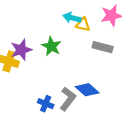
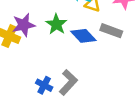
blue diamond: (87, 90) -> (83, 36), moved

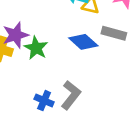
green star: (56, 24) -> (36, 48), moved

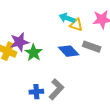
blue cross: (44, 101) -> (36, 92), turned -32

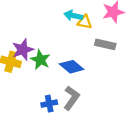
blue diamond: (69, 51) -> (72, 67), moved

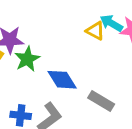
cyan arrow: (73, 16) -> (111, 23), moved
gray rectangle: (105, 44) -> (101, 101), moved

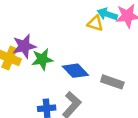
green star: (27, 59) -> (42, 59), turned 30

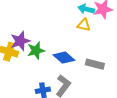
yellow triangle: (95, 23) -> (84, 25), moved

